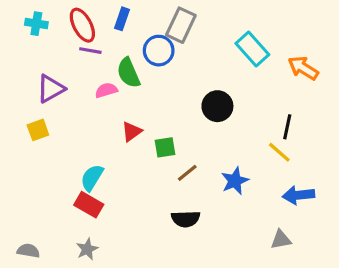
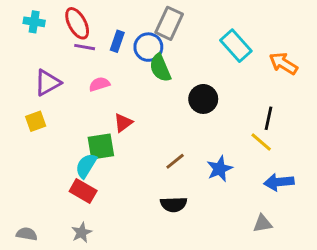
blue rectangle: (122, 19) -> (117, 41), moved
green semicircle: (128, 73) -> (160, 68), moved
green square: (165, 147) -> (101, 146), moved, size x1.4

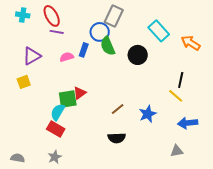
blue rectangle: (117, 41) -> (84, 50), moved
black circle: (203, 99) -> (138, 55), moved
red triangle: (123, 123) -> (80, 93), moved

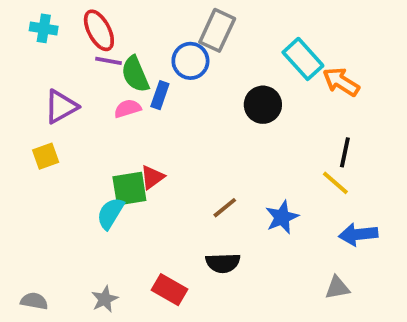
orange arrow: (191, 43) -> (341, 82), moved
green semicircle: (108, 46) -> (135, 74), moved
red rectangle: (56, 129) -> (169, 290), moved

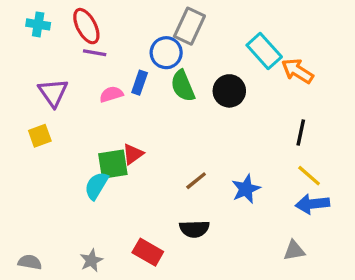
green semicircle: (135, 74) -> (183, 86), moved
purple triangle: (61, 107) -> (53, 93), turned -36
yellow line: (335, 183) -> (309, 176), moved

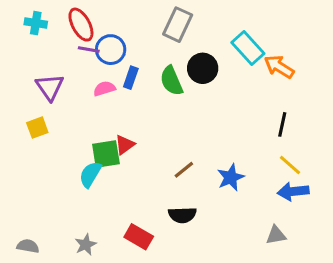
blue circle: (166, 53) -> (111, 50), moved
black circle: (229, 91) -> (203, 68), moved

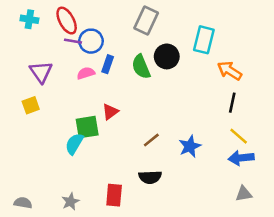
cyan rectangle: (248, 48) -> (204, 40), turned 56
orange arrow: (279, 67) -> (230, 71), moved
red triangle: (125, 145) -> (110, 112), moved
gray triangle: (276, 235) -> (244, 194), moved
red rectangle: (139, 237) -> (114, 195), turned 65

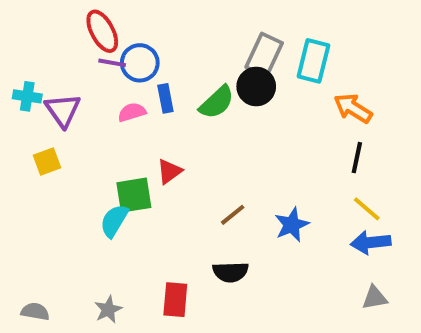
cyan cross: (29, 19) -> (27, 96), moved
gray rectangle: (146, 21) -> (264, 55), moved
blue rectangle: (108, 64) -> (165, 98), turned -30
green semicircle: (141, 67) -> (217, 102), turned -110

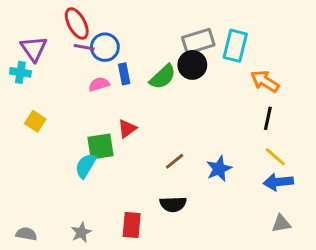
gray rectangle: (264, 55) -> (198, 41), turned 48
purple triangle: (63, 110) -> (34, 49), moved
yellow square: (47, 162) -> (35, 121), turned -36

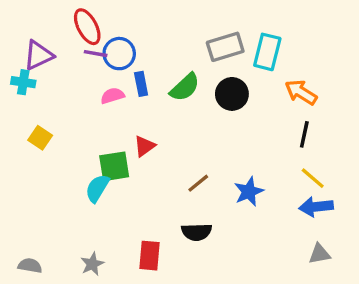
purple triangle: (34, 49) -> (38, 55), turned 40
black circle: (192, 65) -> (232, 94), moved

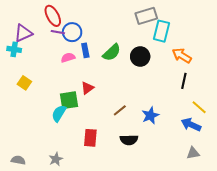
gray rectangle: (225, 47) -> (146, 16), moved
yellow line: (313, 178) -> (199, 107), moved
blue arrow: (316, 207) -> (191, 125), turned 30
black semicircle: (197, 232) -> (129, 140), moved
red rectangle: (149, 256) -> (90, 138), moved

